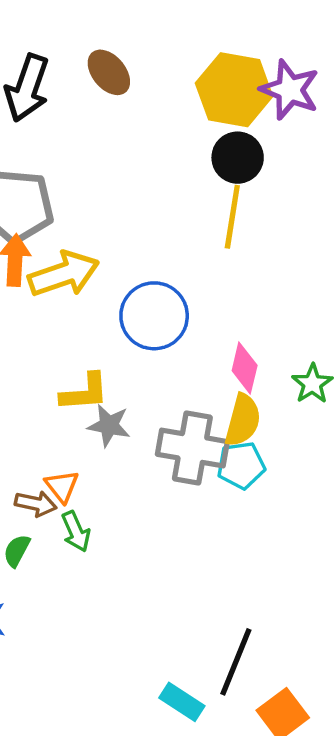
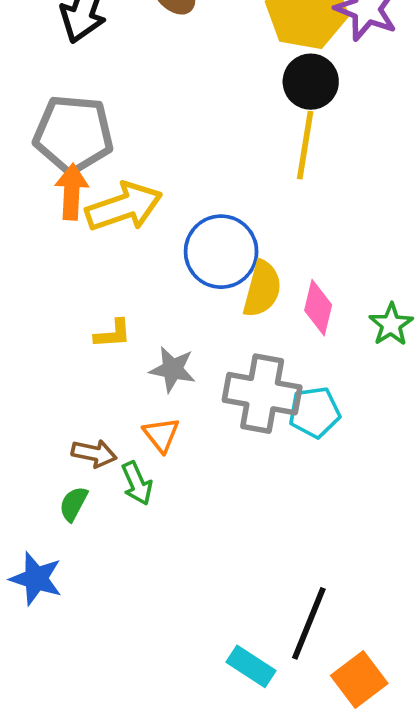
yellow L-shape: (85, 392) -> (113, 334), moved, size x0.7
yellow semicircle: (243, 420) -> (262, 289), moved
orange triangle: (62, 486) -> (161, 435), moved

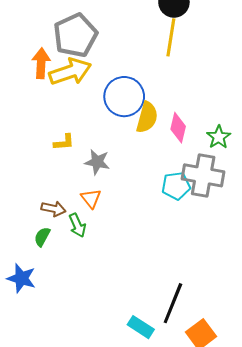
gray pentagon: (73, 134) -> (75, 35), moved, turned -30
gray cross: (262, 394) -> (203, 175), moved

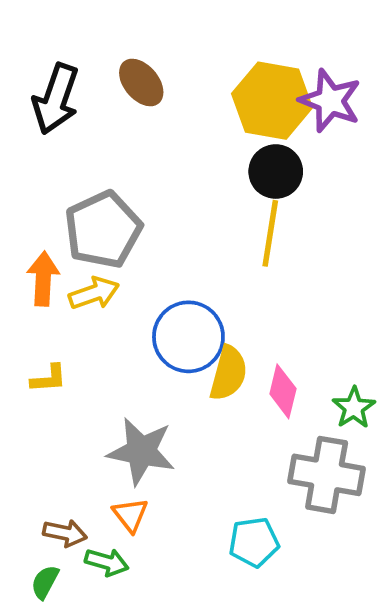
yellow arrow: (70, 72) -> (94, 293), size x0.7
yellow L-shape: (64, 142) -> (49, 379), moved
gray star: (97, 162) -> (141, 451), size x1.5
cyan pentagon: (176, 186) -> (254, 542), moved
green arrow: (77, 225) -> (107, 562), turned -50

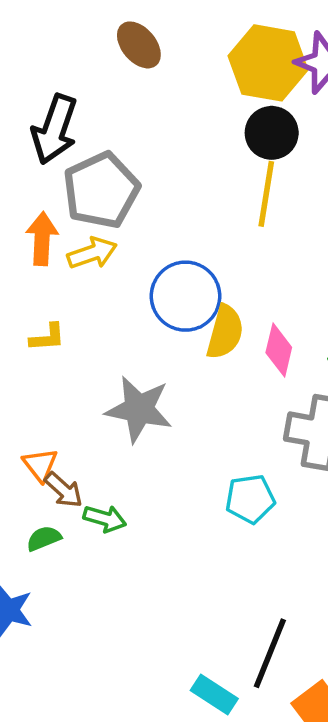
black arrow: (56, 99) -> (55, 129), moved
orange triangle: (130, 515) -> (40, 465), moved
brown arrow: (65, 533) -> (64, 490), turned 30
green semicircle: (45, 582) -> (44, 538), turned 40

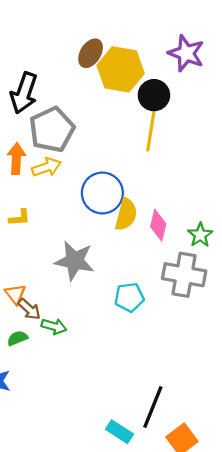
brown ellipse: (139, 45) -> (91, 53), moved, turned 72
yellow hexagon: (268, 63) -> (121, 69), moved
cyan pentagon: (250, 499) -> (129, 297), moved

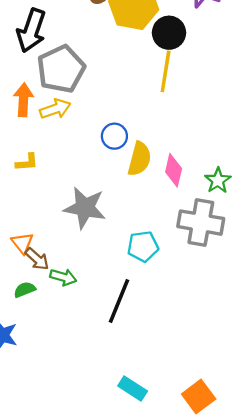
blue circle: (102, 193) -> (114, 136), size x0.6
black line: (153, 407) -> (119, 301), moved

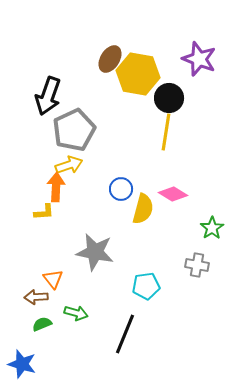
orange arrow: (23, 100) -> (56, 187), moved
pink diamond: (174, 170) -> (173, 194), moved, turned -72
gray cross: (201, 223) -> (197, 265), size x0.6
orange triangle: (22, 243) -> (53, 279), moved
brown arrow: (37, 259) -> (36, 297), moved, turned 135

